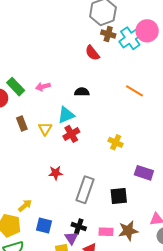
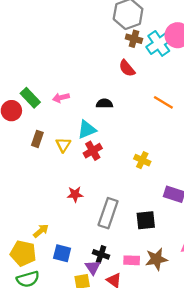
red semicircle: (92, 53) -> (127, 68), moved
brown rectangle: (22, 123) -> (37, 139), turned 40

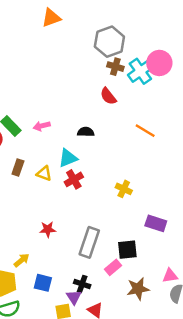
yellow triangle: (63, 145) -> (44, 173), turned -42
red star: (75, 194) -> (48, 229), moved
pink rectangle: (132, 260) -> (113, 267), moved, turned -42

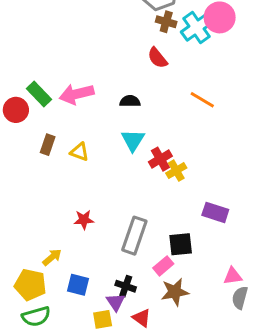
pink arrow: (42, 126) -> (77, 94), size x1.6
cyan triangle: (68, 158) -> (133, 140), moved, turned -36
red cross: (74, 179) -> (160, 159), moved
yellow cross: (124, 189) -> (176, 171), turned 35
brown star: (138, 289) -> (175, 292), moved

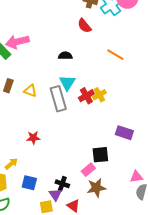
pink arrow: (77, 94) -> (17, 42), moved
yellow cross: (176, 171) -> (99, 95), moved
gray rectangle: (134, 236) -> (58, 99), moved, turned -35

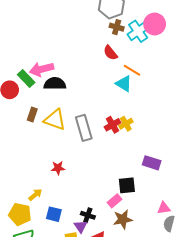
orange line: (115, 55) -> (132, 70), moved
black semicircle: (65, 56) -> (55, 84), moved, size x1.5
cyan triangle: (67, 83) -> (124, 84), moved, turned -30
yellow triangle: (30, 91) -> (55, 120), size x1.6

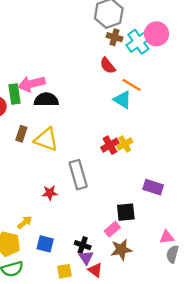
green rectangle: (26, 78) -> (15, 94), turned 36
gray rectangle: (84, 128) -> (78, 175), moved
purple triangle: (81, 227) -> (86, 258), moved

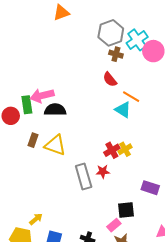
cyan cross: (138, 42) -> (137, 40), moved
red star: (50, 193) -> (103, 171), moved

